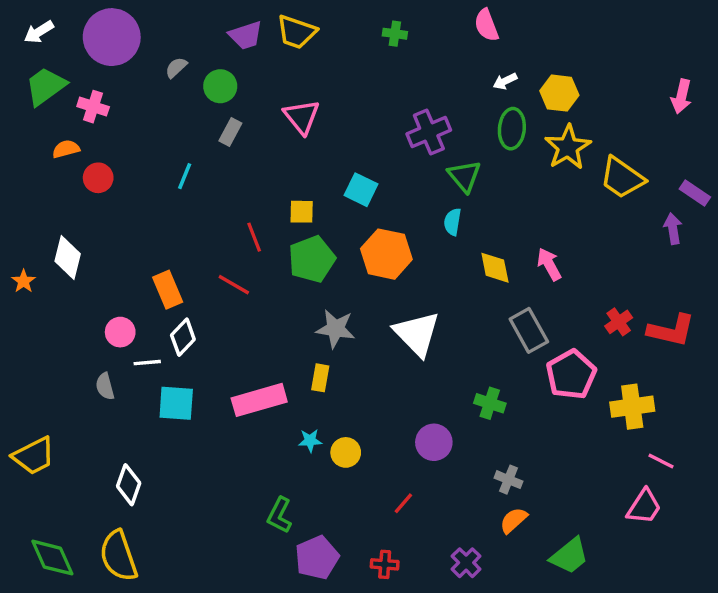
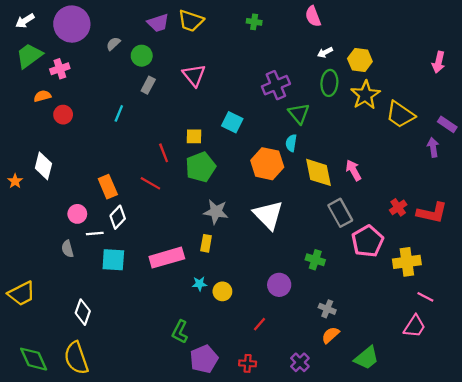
pink cross: (93, 107) -> (60, 69), turned -36
orange hexagon: (386, 254) -> (267, 164), moved
yellow diamond: (495, 268) -> (318, 172), size x1.4

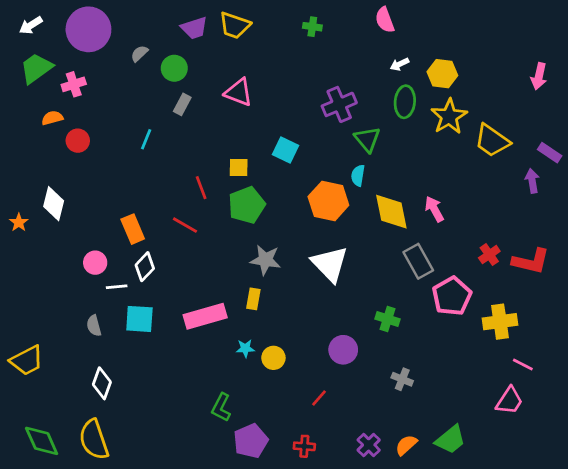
pink triangle: (194, 75) -> (239, 92), turned -30
gray semicircle: (67, 249) -> (94, 326), moved
orange semicircle: (330, 335) -> (406, 445), moved

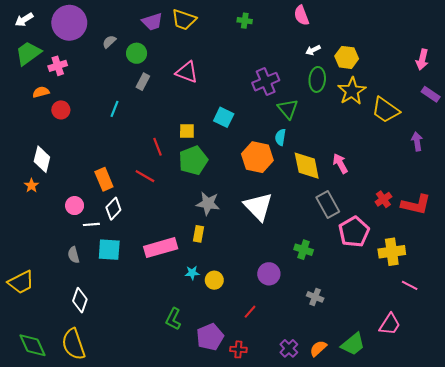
purple rectangle: (550, 153) -> (431, 94), moved
orange star: (19, 222) -> (31, 186), moved
pink trapezoid: (509, 401) -> (390, 324), moved
purple pentagon: (251, 441) -> (210, 337), moved

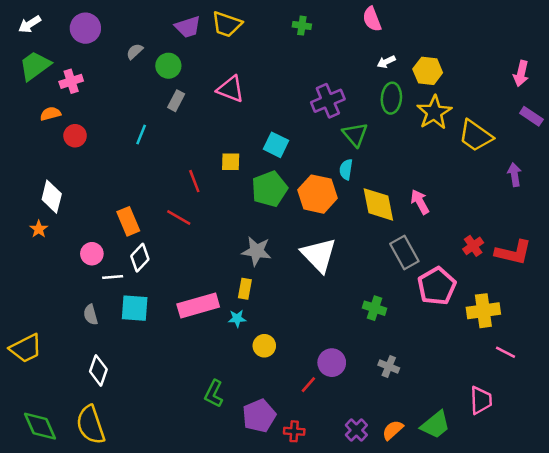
purple circle: (69, 23) -> (85, 28), size x0.7
green pentagon: (193, 160) -> (270, 189), moved
cyan star: (192, 273) -> (237, 319), moved
purple circle: (269, 274) -> (332, 363), moved
pink trapezoid: (390, 324) -> (481, 400), turned -35

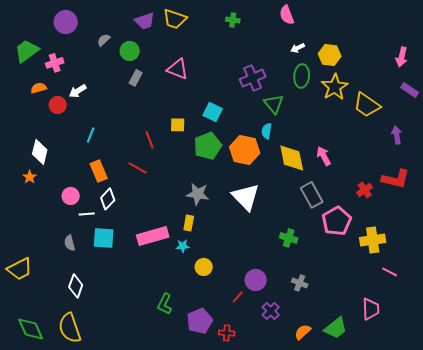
white arrow: (30, 24) -> (78, 91), moved
cyan line: (141, 134) -> (91, 135), moved
red L-shape: (513, 252) -> (396, 179), moved
purple cross: (356, 430) -> (271, 311), moved

